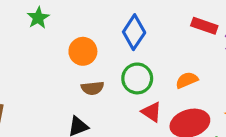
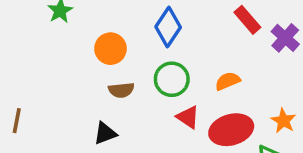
red rectangle: (204, 26) -> (247, 20), turned 30

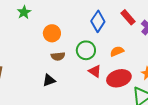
blue diamond: (168, 27) -> (98, 21), moved

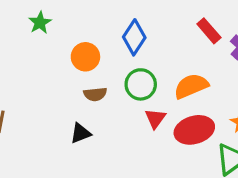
blue diamond: (98, 21) -> (134, 37), moved
orange semicircle: (117, 51) -> (191, 86), size x1.5
red triangle: (95, 71) -> (155, 119), turned 32

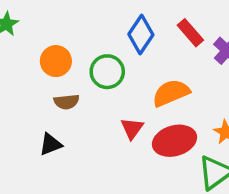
blue diamond: (134, 37) -> (141, 35), moved
green circle: (141, 84) -> (107, 72), moved

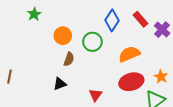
brown semicircle: (67, 102) -> (69, 59), turned -64
red triangle: (132, 128) -> (96, 95), moved

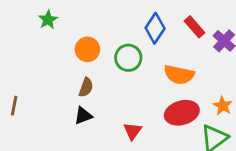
orange semicircle: (129, 54) -> (179, 75), turned -145
brown semicircle: (69, 59) -> (86, 87), moved

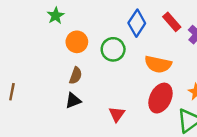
green star: (48, 20) -> (56, 16), moved
red ellipse: (182, 113) -> (161, 98), turned -48

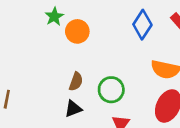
orange circle: (77, 42) -> (77, 31), moved
green circle: (113, 49) -> (111, 90), moved

